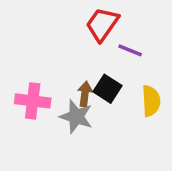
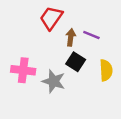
red trapezoid: (102, 24) -> (51, 18), moved
brown arrow: (85, 94) -> (71, 37), moved

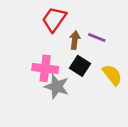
pink cross: (23, 70) -> (45, 68), moved
yellow semicircle: (106, 70) -> (112, 75), turned -35

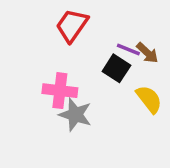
brown arrow: (75, 40) -> (147, 53), moved, turned 126
black square: (80, 66) -> (116, 68), moved

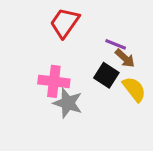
brown arrow: (147, 53) -> (125, 58), moved
black square: (116, 68) -> (106, 75), moved

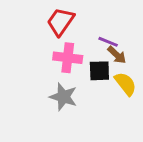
black square: (106, 75) -> (99, 71), turned -35
pink cross: (54, 81) -> (68, 58), moved

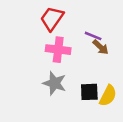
black square: (99, 71) -> (89, 92), moved
yellow semicircle: (125, 84) -> (108, 96), moved, turned 65

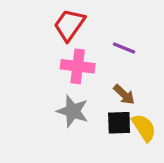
brown arrow: (101, 47) -> (124, 95), moved
yellow semicircle: (108, 96) -> (144, 128), turned -60

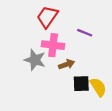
brown arrow: (124, 95) -> (67, 64), moved, turned -63
gray star: (73, 111) -> (35, 60), moved

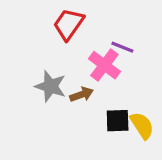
pink cross: (53, 45) -> (104, 65), moved, turned 30
brown arrow: (67, 64) -> (82, 94), moved

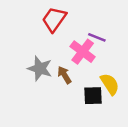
brown arrow: (82, 94) -> (64, 75), turned -102
yellow semicircle: (142, 125) -> (110, 84), moved

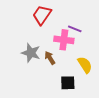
pink cross: (83, 52) -> (64, 40), turned -30
black square: (93, 96) -> (68, 83), moved

